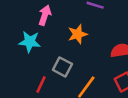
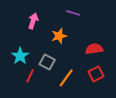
cyan star: (30, 42) -> (20, 56), moved, turned 30

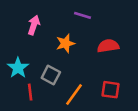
red semicircle: (94, 49) -> (108, 46), moved
red square: (96, 74) -> (111, 90), turned 35
red line: (30, 76) -> (30, 92), turned -32

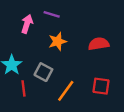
purple line: (83, 15) -> (52, 14), moved

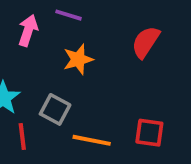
red semicircle: (99, 44) -> (146, 42), moved, turned -48
orange line: (66, 91) -> (92, 140), turned 65

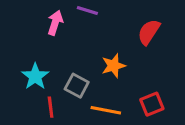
orange star: (78, 59) -> (113, 66), moved
red square: (149, 133) -> (152, 104), turned -30

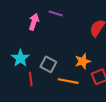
orange star: (113, 66) -> (83, 61), moved

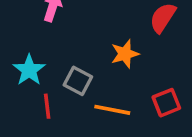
orange star: (83, 61) -> (125, 54), moved

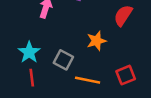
red line: (47, 106) -> (32, 78), moved

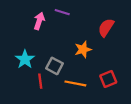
red line: (32, 78) -> (40, 81), moved

